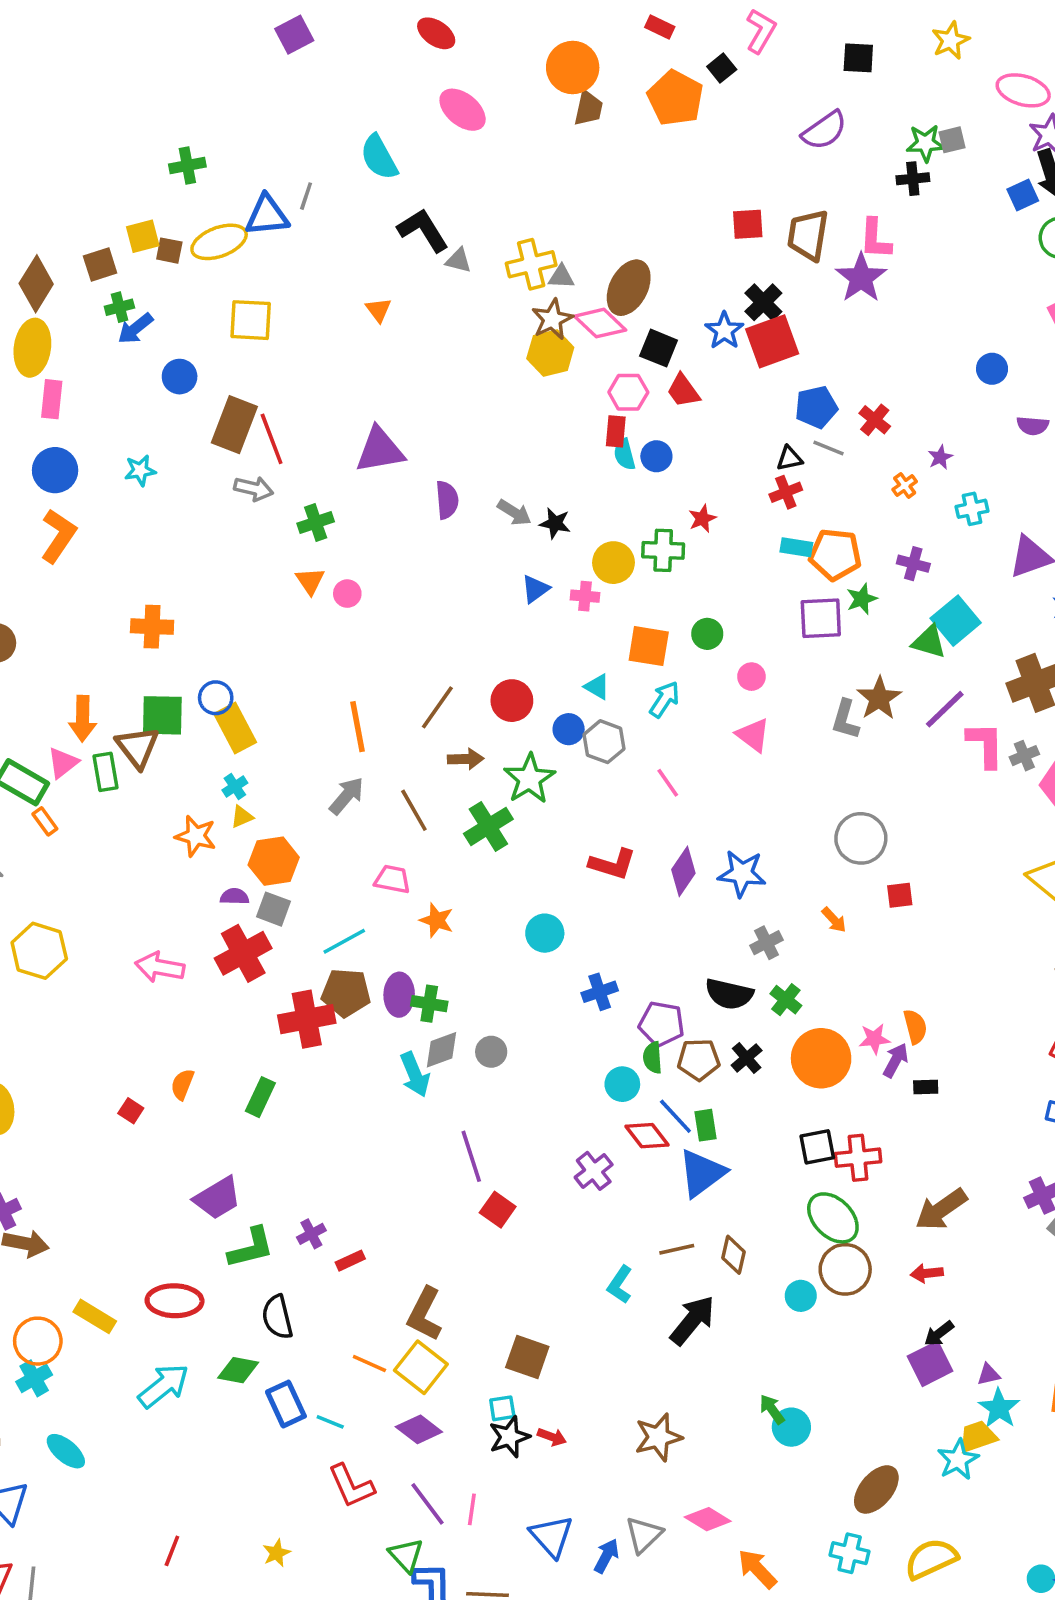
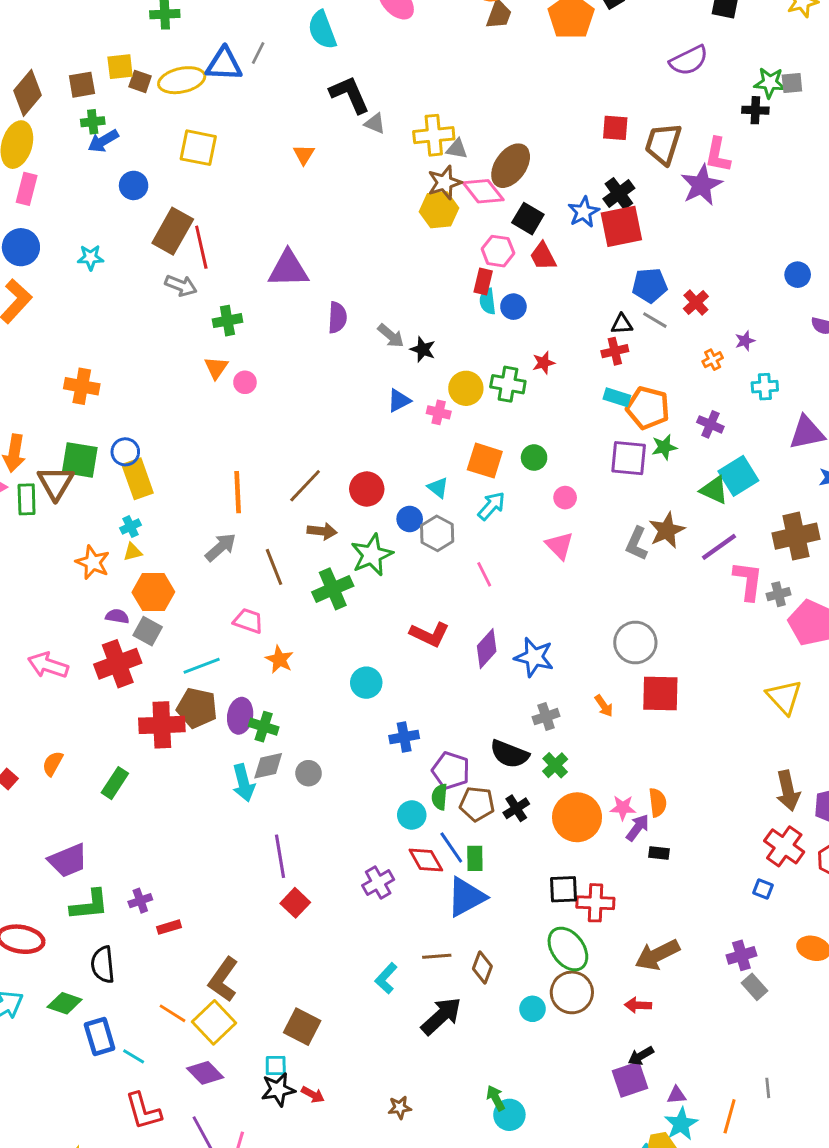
red square: (900, 895) -> (660, 694), size x1.8
brown star: (658, 1437) -> (400, 1107), size x0.6

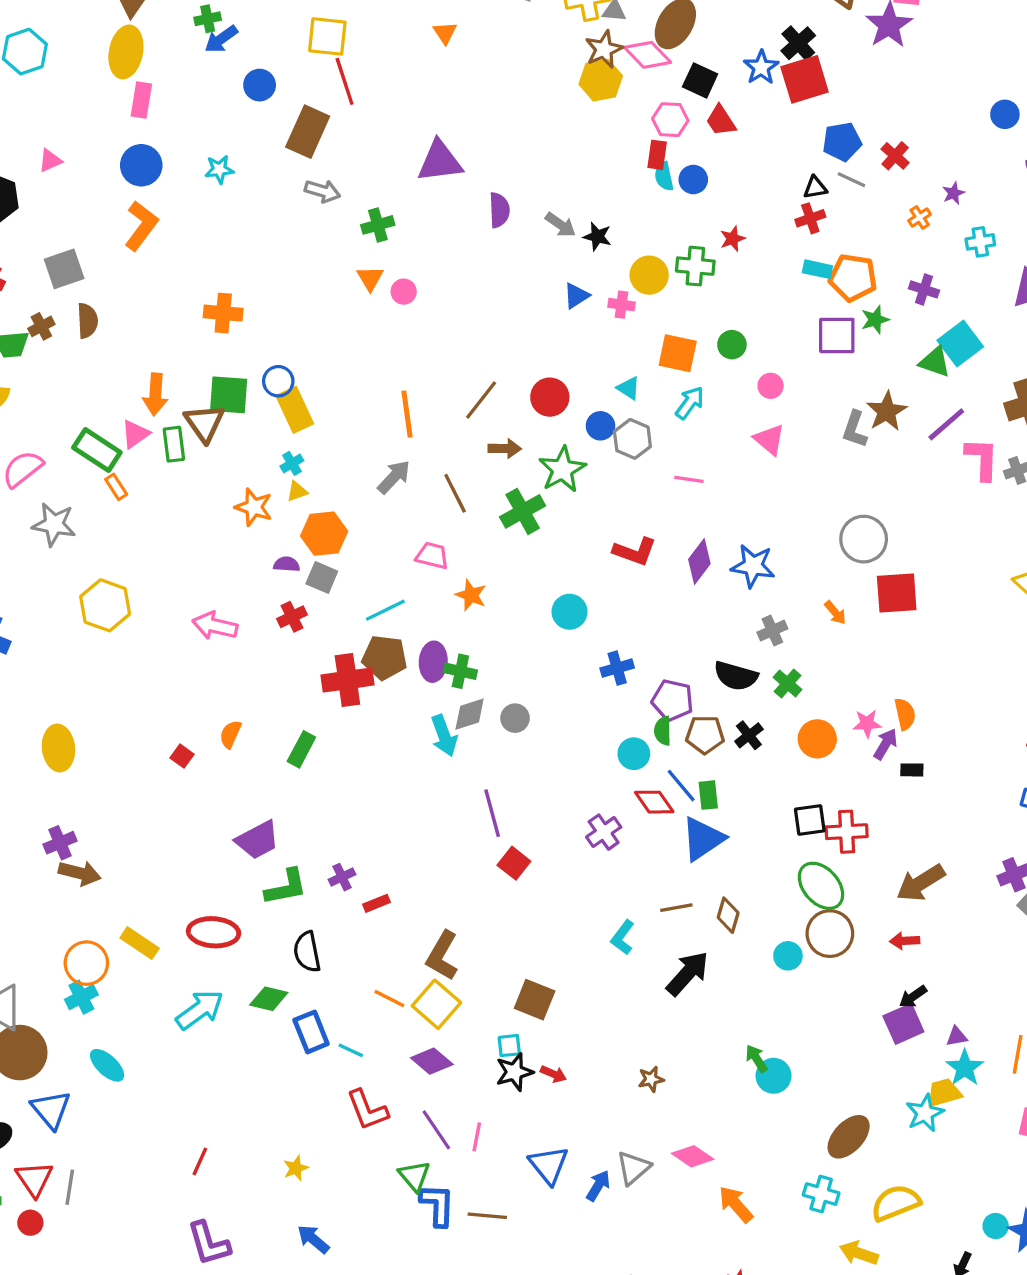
red line: (201, 247) -> (345, 81), moved
pink line: (484, 574) -> (689, 479), turned -50
red cross: (118, 664) -> (292, 617), size x0.6
orange circle: (577, 817) -> (817, 739), size x0.7

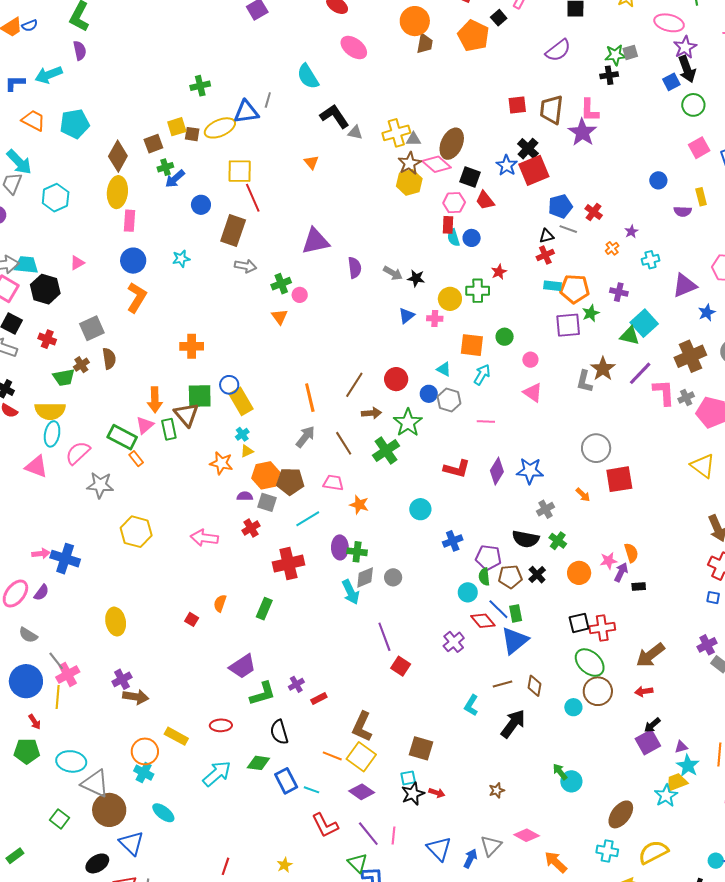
pink circle: (404, 292) -> (300, 295), moved
brown pentagon: (384, 657) -> (290, 481), moved
red ellipse: (214, 932) -> (221, 725), size x0.7
cyan cross: (81, 997) -> (144, 773), turned -30

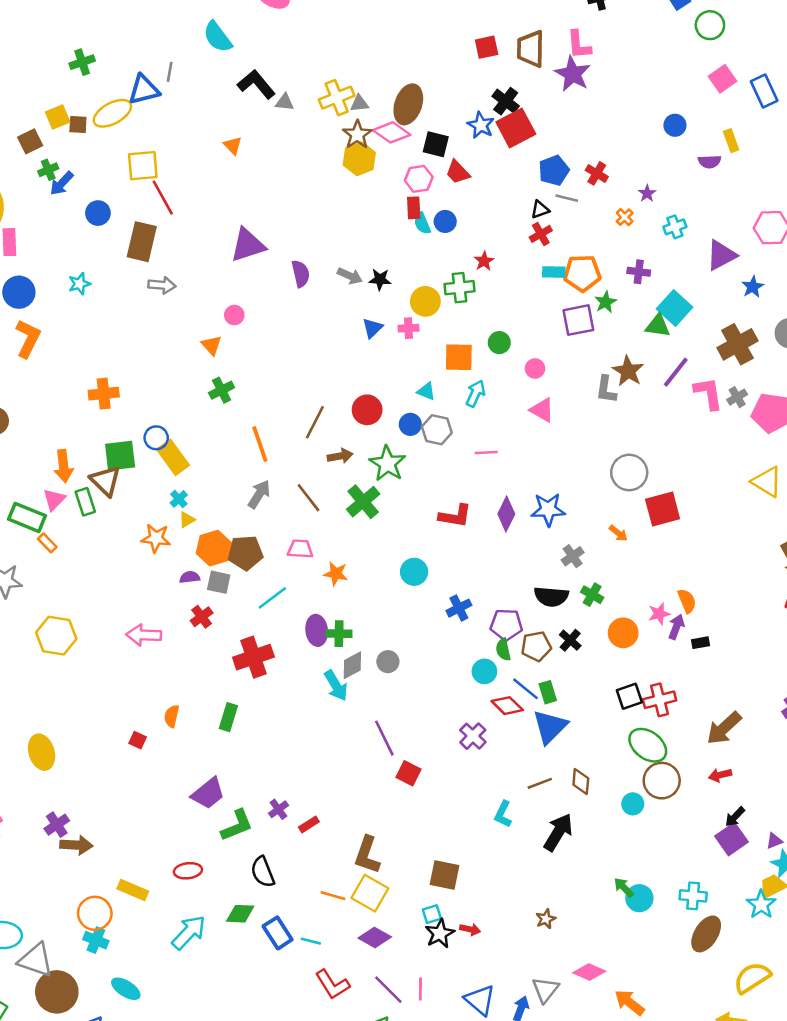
green cross: (281, 284) -> (222, 390), moved
cyan cross: (607, 851) -> (693, 896), moved

